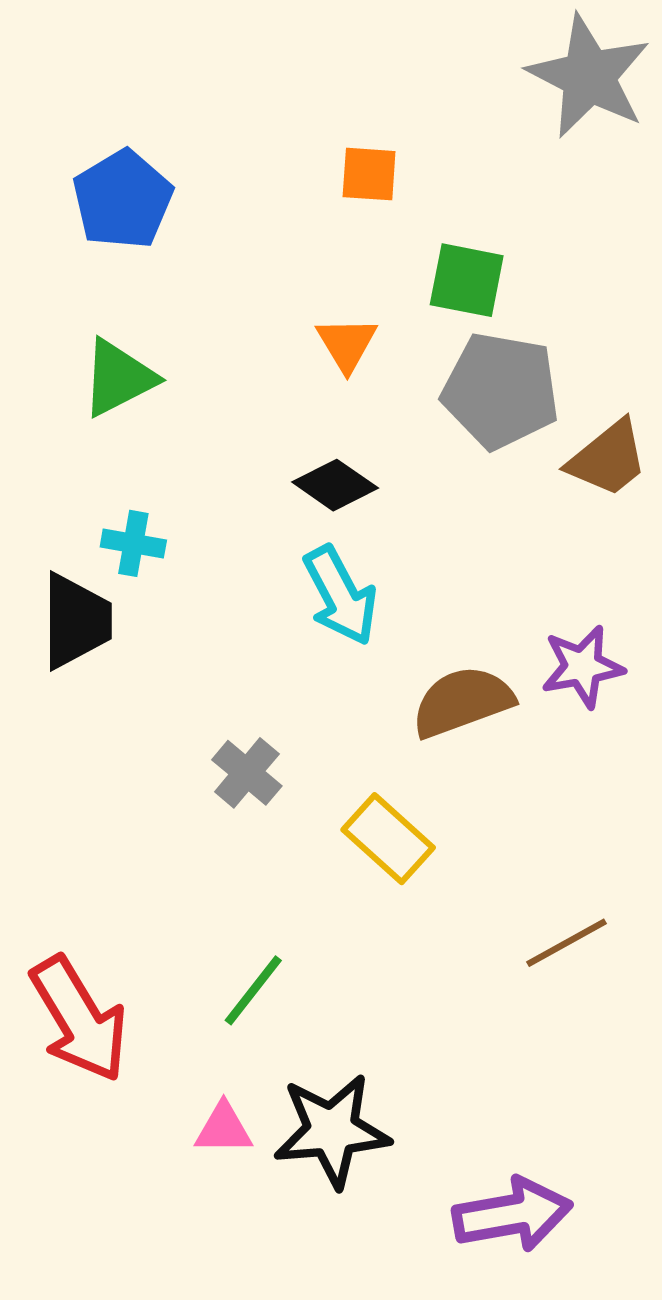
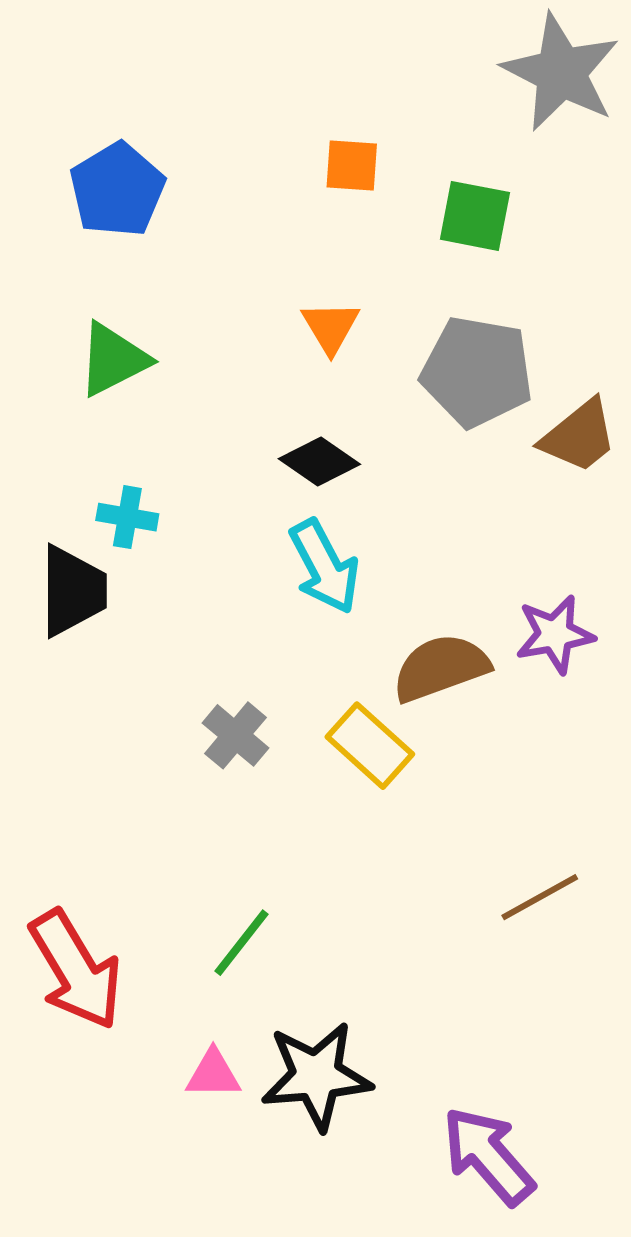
green square: (467, 280) -> (475, 216), moved
yellow rectangle: (388, 839) -> (370, 746), moved
purple arrow: (512, 1214) -> (488, 1156), turned -121

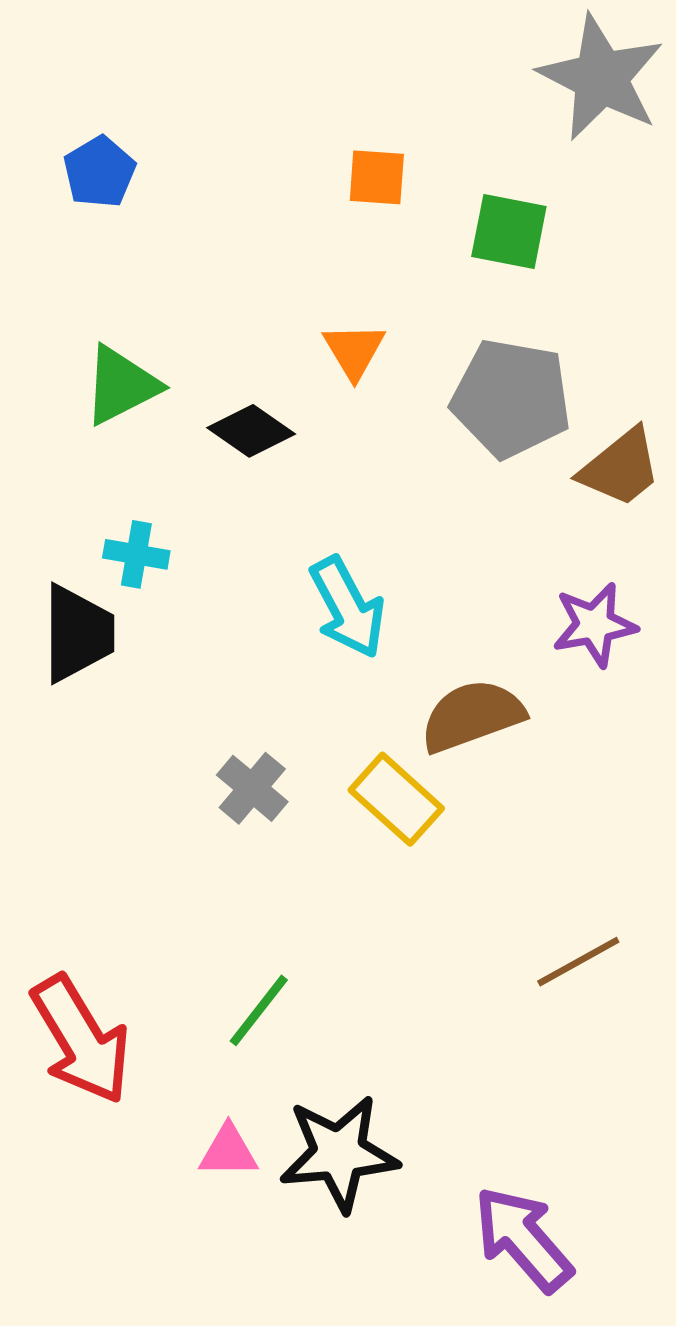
blue pentagon: (117, 190) -> (99, 172), moved, size x0.7
black diamond: (319, 462) -> (251, 431), moved
purple star: (555, 634) -> (595, 625), moved

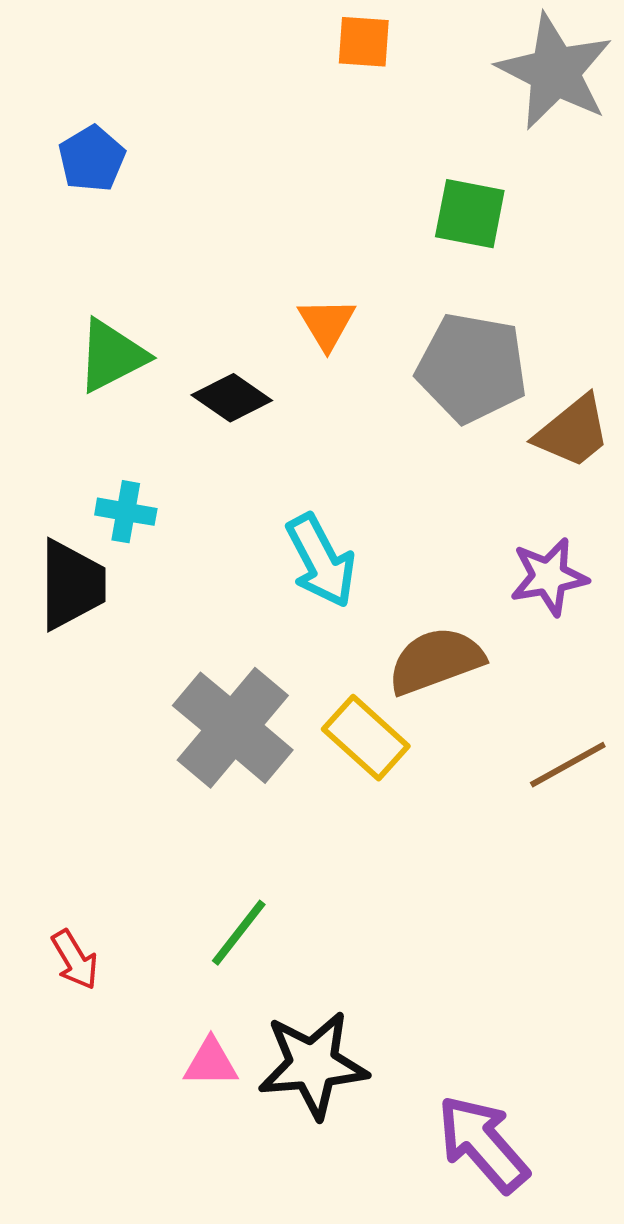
orange square: (377, 177) -> (364, 42), moved
gray cross: (252, 788) -> (233, 728), size x1.8
brown line: (578, 962) -> (568, 765), moved
red arrow: (81, 1040) -> (75, 960), size x0.5

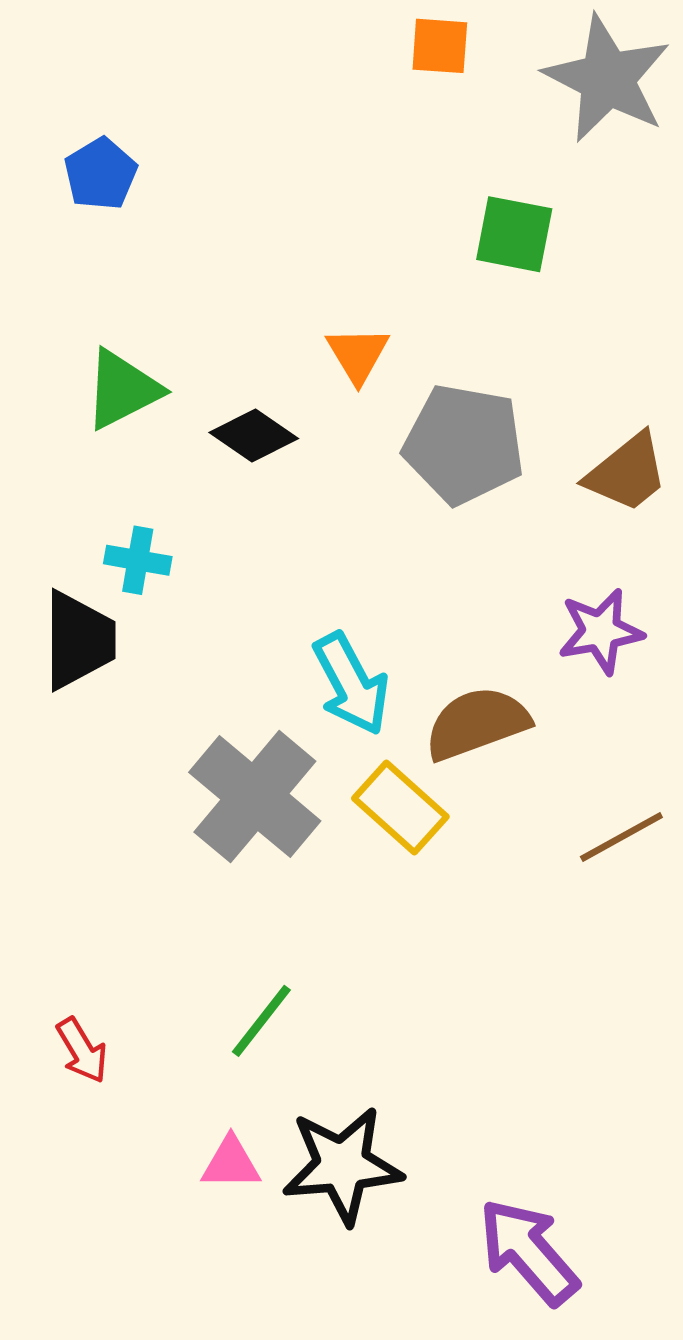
orange square: (364, 42) -> (440, 46), moved
gray pentagon: (472, 368) -> (464, 444), moved
cyan arrow: (321, 561) -> (351, 684), moved

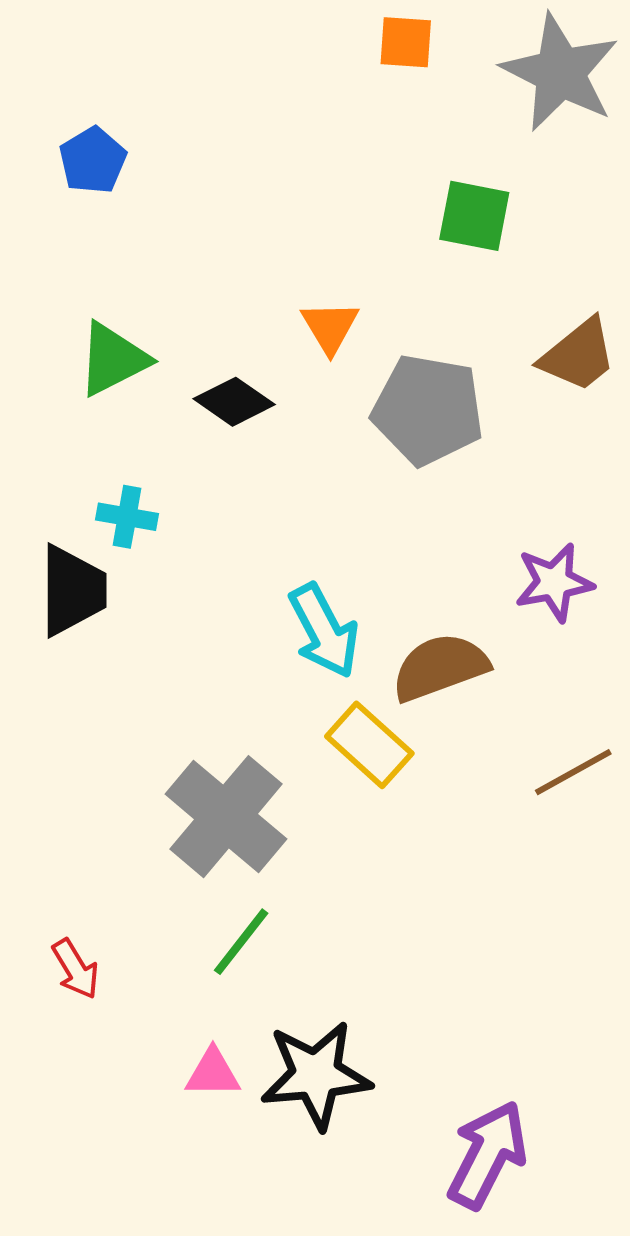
brown trapezoid: (627, 473) -> (578, 355), moved
gray cross: (255, 797) -> (226, 817), moved
purple arrow: (528, 1252) -> (487, 1155), turned 68

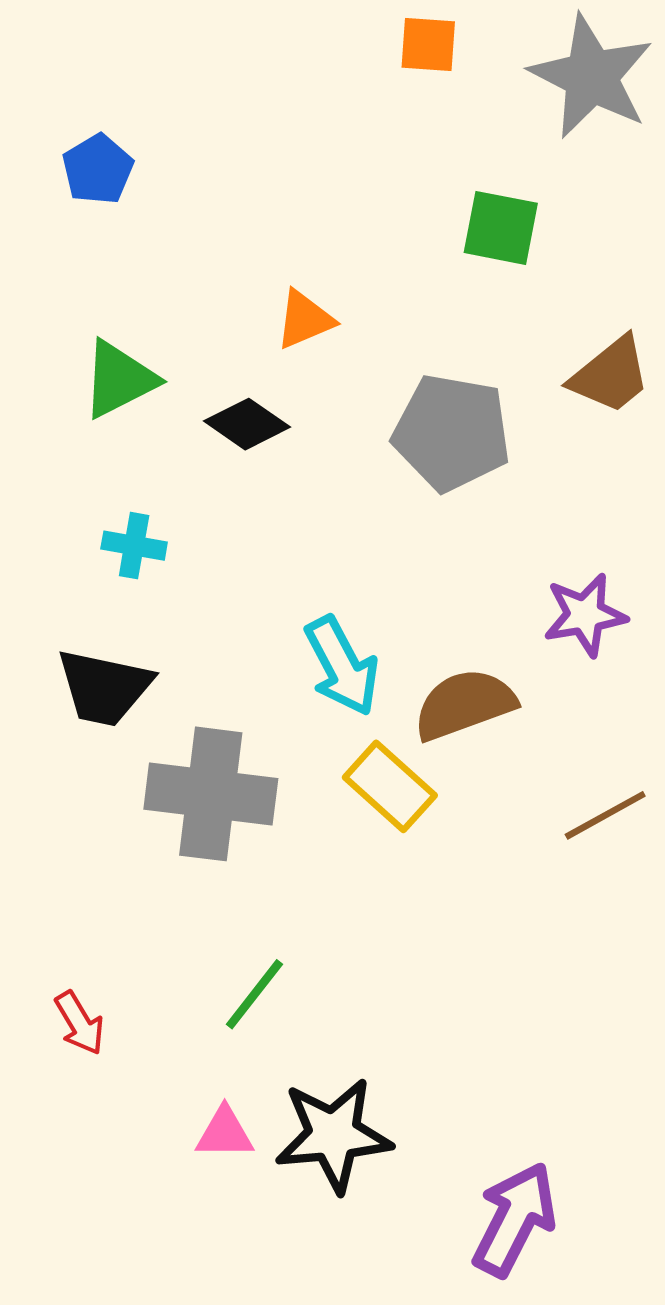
orange triangle: (330, 327) -> (305, 320), moved, turned 38
black trapezoid: (73, 590) -> (104, 687), moved, turned 102
gray cross: (226, 817) -> (211, 794), moved, turned -33

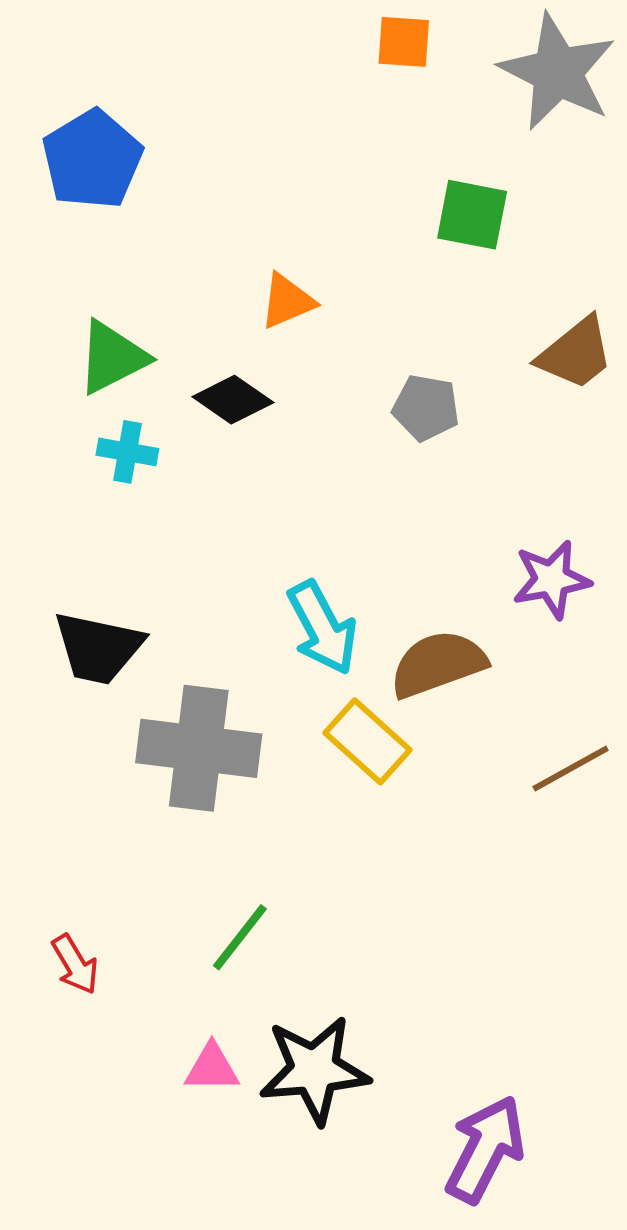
blue pentagon: (98, 169) -> (92, 159), size x1.5
gray pentagon: (452, 433) -> (426, 408), size x0.6
cyan cross: (134, 546) -> (127, 452), moved

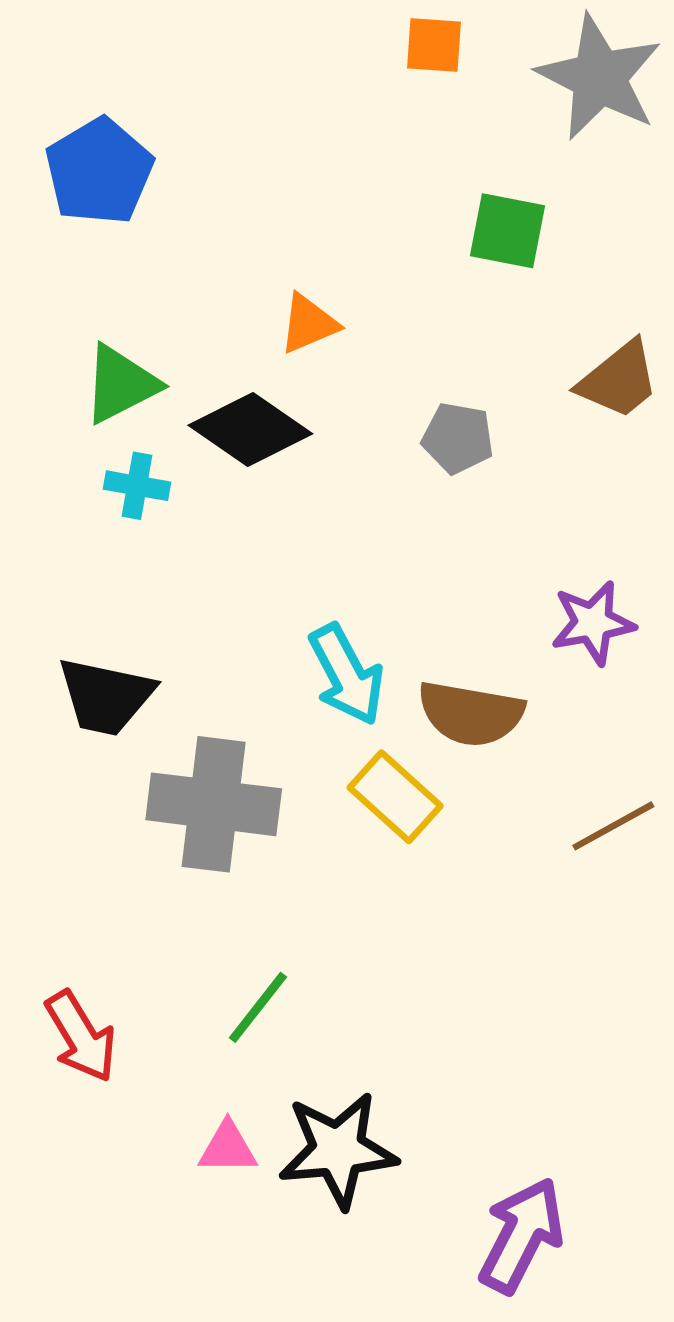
black diamond: (233, 400) -> (250, 430), size x1.4
brown semicircle: (438, 664) -> (471, 714), turned -150
red arrow: (75, 964) -> (81, 1037), size x1.4

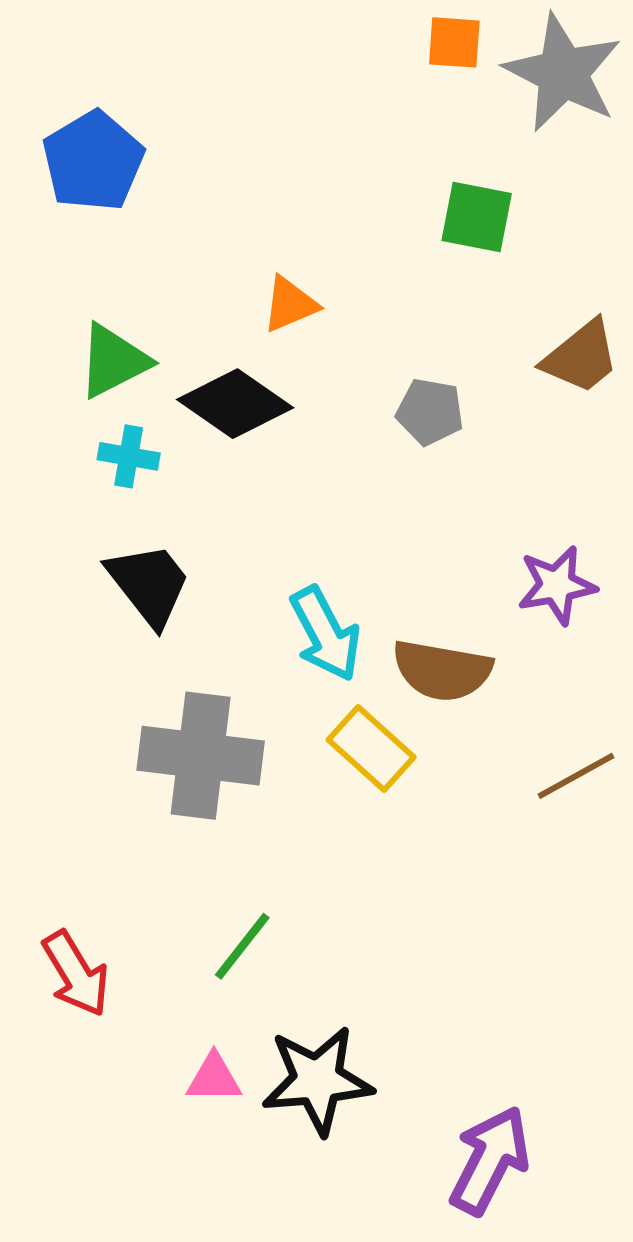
orange square: (434, 45) -> (454, 42), moved
black trapezoid: (106, 696) -> (149, 584), moved, turned -140

